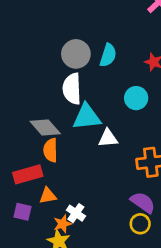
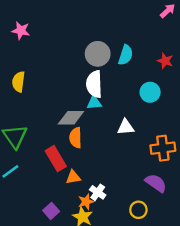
cyan triangle: (87, 117) -> (94, 103), moved, size x0.6
gray diamond: (45, 128) -> (71, 118), turned -48
red rectangle: (28, 174) -> (56, 159), turned 75
purple square: (22, 212) -> (51, 211), moved, turned 35
yellow circle: (140, 224) -> (138, 210), moved

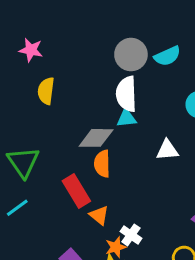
pink star: (21, 31) -> (31, 50), moved
cyan semicircle: (126, 55) -> (167, 56), turned 48
yellow semicircle: (19, 82) -> (46, 91), moved
orange triangle: (73, 177) -> (99, 215), turned 49

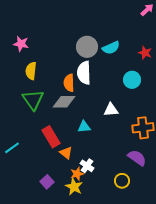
cyan triangle: (126, 118) -> (84, 127), moved
green triangle: (23, 162) -> (33, 100), moved
orange semicircle: (102, 164) -> (69, 83), moved

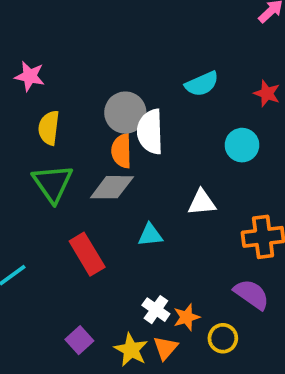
gray circle: (87, 47) -> (125, 113), moved
orange triangle: (66, 153) -> (165, 348), moved, turned 32
orange star: (77, 174) -> (187, 317), moved

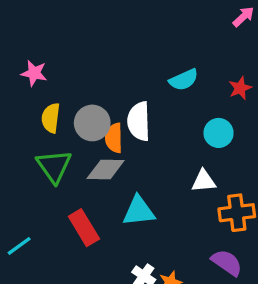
red star: (267, 93) -> (240, 88), turned 30
gray circle: (125, 113) -> (92, 123), moved
white triangle: (202, 202) -> (204, 181), moved
cyan triangle: (150, 235) -> (139, 211), size x1.5

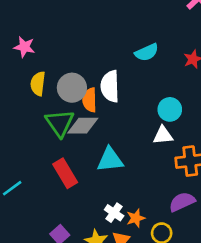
cyan circle: (219, 133) -> (170, 109), moved
green triangle: (54, 166) -> (60, 123), moved
purple semicircle: (227, 263) -> (182, 202), turned -60

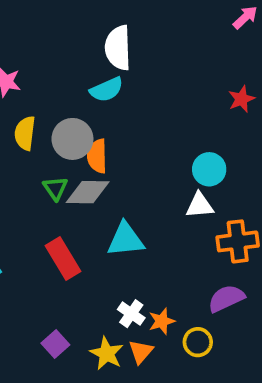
cyan semicircle: (147, 52) -> (107, 90), moved
white semicircle: (110, 86) -> (118, 48), moved
green triangle: (60, 123) -> (55, 188), size x0.6

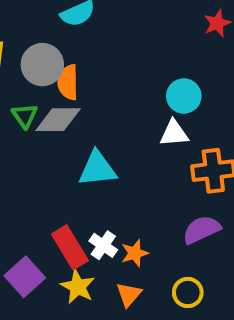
red rectangle: (63, 259) -> (70, 247), moved
yellow circle: (198, 342) -> (188, 292), moved
purple square: (55, 344) -> (25, 277), size x1.4
orange triangle: (141, 352) -> (129, 294), moved

